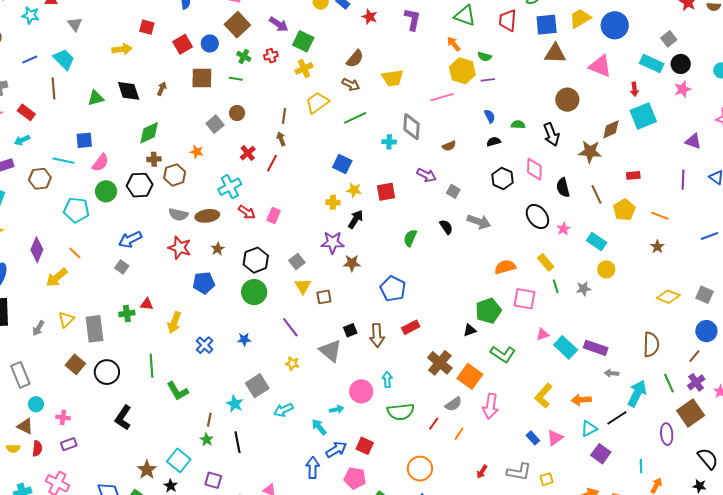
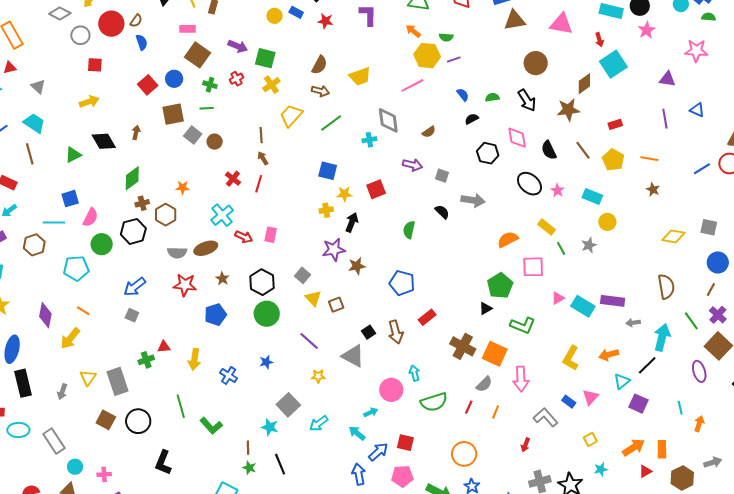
red square: (147, 27) -> (95, 65), moved
gray square: (215, 124) -> (193, 135), moved
gray L-shape: (519, 472) -> (545, 417), moved, turned -130

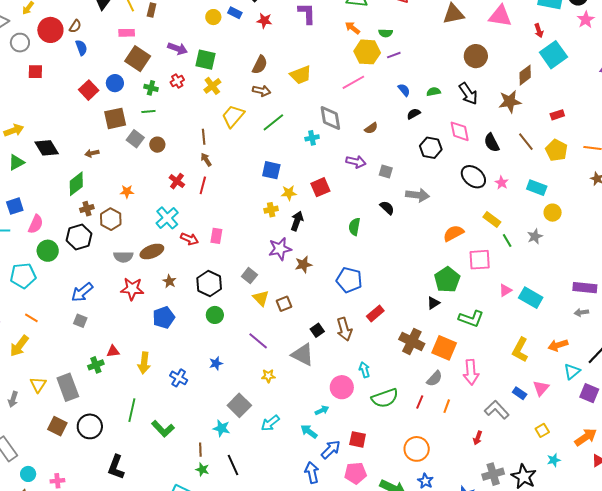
yellow arrow: (89, 102) -> (14, 130), moved
brown arrow: (136, 133) -> (92, 153), moved, turned -112
purple rectangle: (613, 301) -> (585, 288), moved
green circle: (267, 314) -> (215, 315), size x0.7
green line: (181, 406) -> (132, 410), turned 30

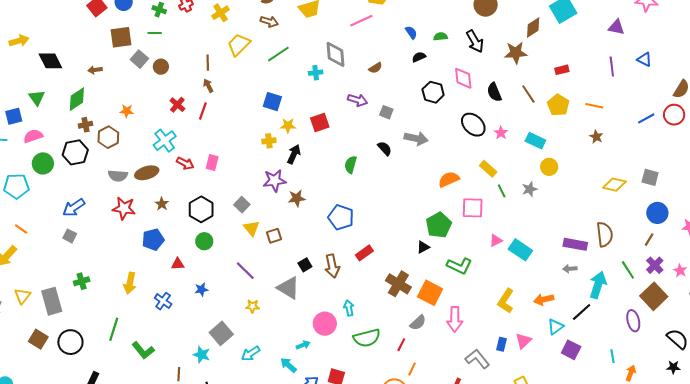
green triangle: (16, 162) -> (37, 98), moved, turned -42
pink semicircle: (36, 224) -> (33, 136), turned -138
red triangle: (113, 351) -> (178, 264), moved
blue rectangle: (520, 393) -> (502, 344), turned 64
orange line: (447, 406) -> (412, 369), moved

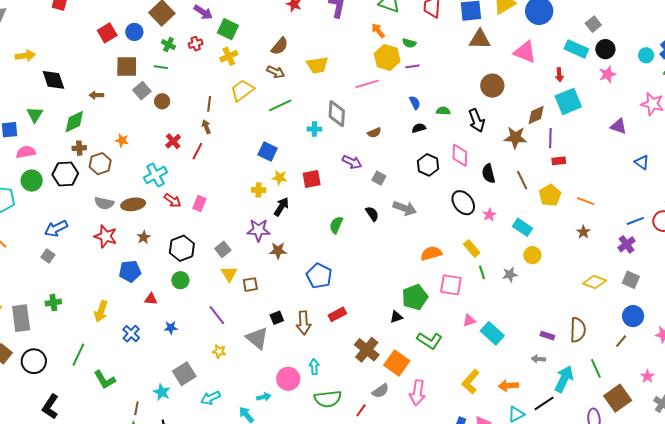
purple line: (612, 67) -> (550, 138), moved
purple rectangle: (575, 244) -> (547, 336), size x0.6
purple cross: (655, 265) -> (627, 244), moved

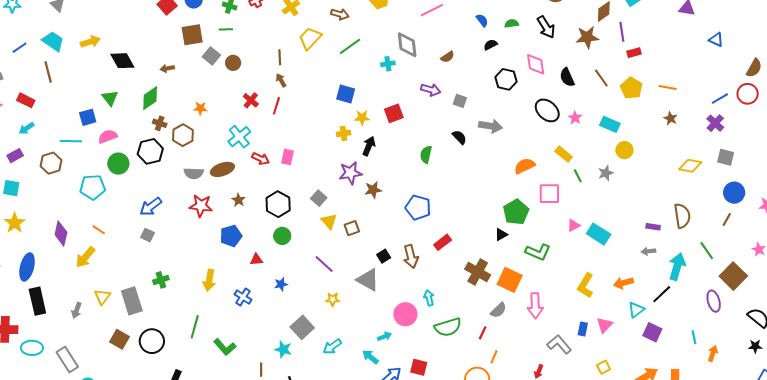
brown cross: (79, 148) -> (160, 123), turned 32

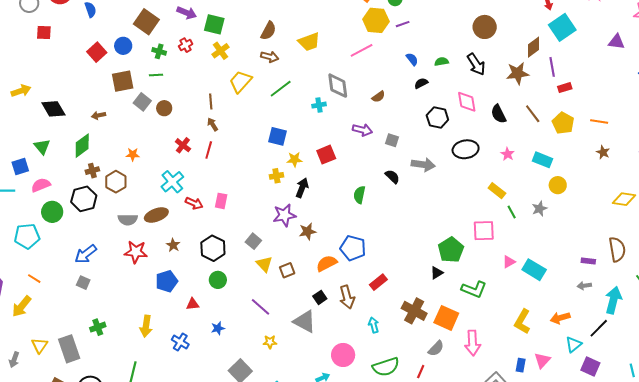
black ellipse: (547, 110) -> (466, 149), moved, turned -50
brown cross: (160, 123) -> (92, 171), turned -32
orange semicircle: (525, 166) -> (327, 263), moved
cyan arrow: (429, 298) -> (374, 325), moved

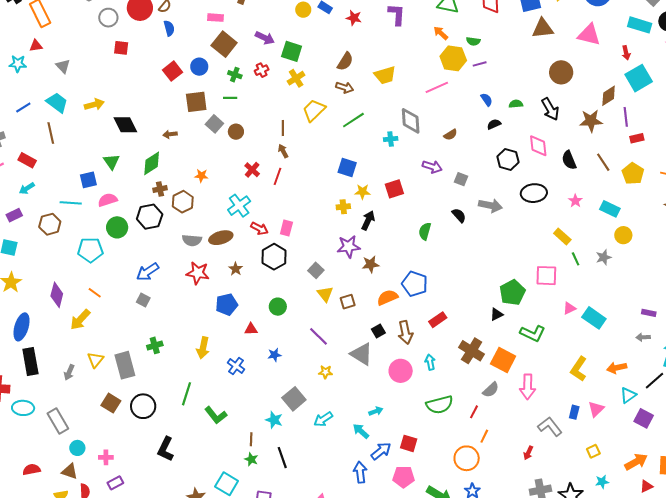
black hexagon: (213, 248) -> (274, 257), moved
pink circle: (343, 355) -> (401, 371), moved

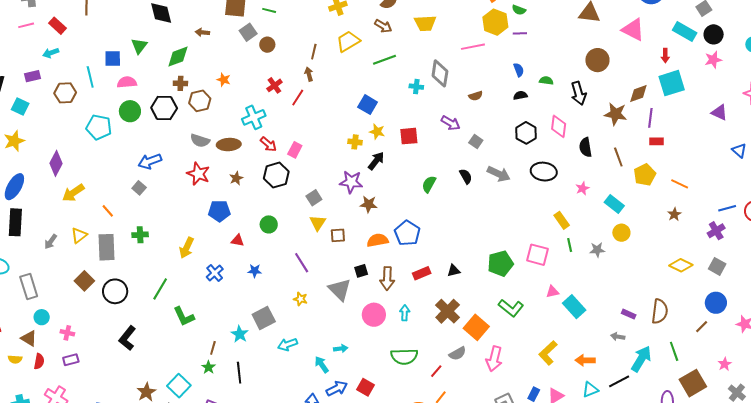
cyan line: (71, 203) -> (90, 77), turned 60
orange line: (95, 293) -> (108, 211), moved
black triangle: (497, 314) -> (454, 271), moved

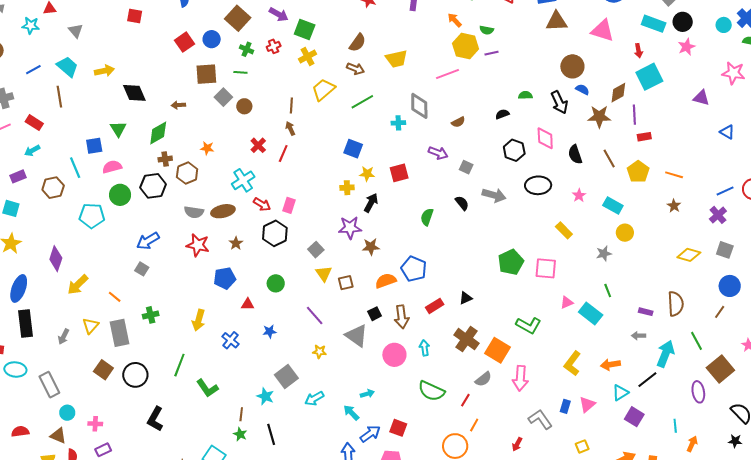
blue semicircle: (519, 70) -> (582, 89), moved, turned -32
green line: (570, 245) -> (608, 291), moved
green pentagon: (500, 264) -> (511, 262), moved
green semicircle: (404, 356) -> (431, 391), turned 36

